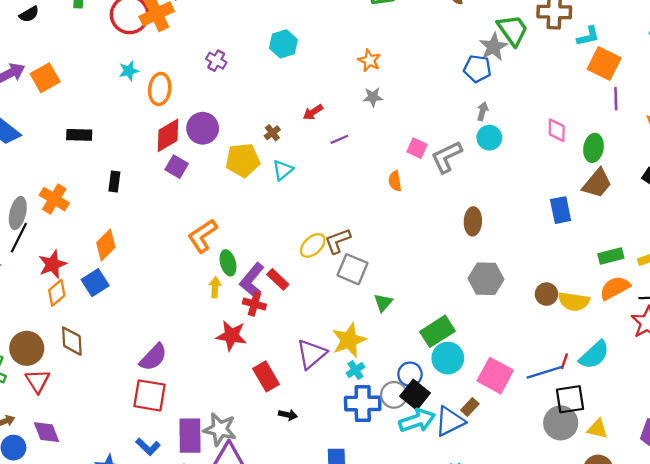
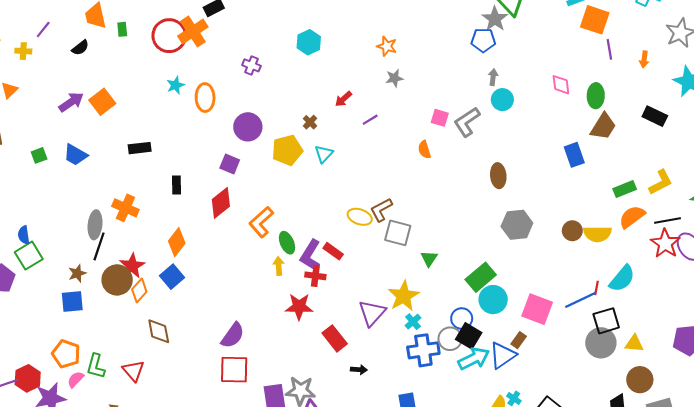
red diamond: (168, 135) -> (221, 203), moved
yellow ellipse: (313, 245) -> (360, 217), turned 70
brown circle: (27, 348) -> (117, 280), moved

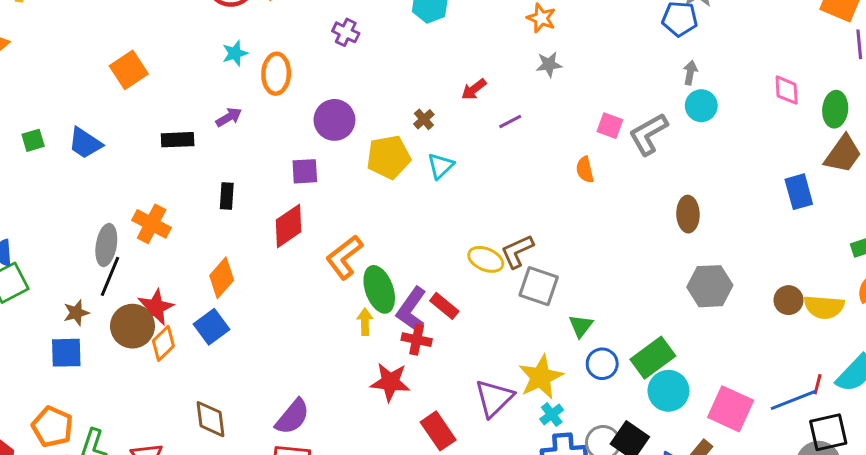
purple arrow: (71, 102) -> (229, 117), moved, size x0.7
purple square: (230, 164) -> (305, 171), turned -30
green ellipse: (287, 243) -> (379, 289), size x1.4
blue circle: (462, 319) -> (602, 364), moved
brown diamond: (159, 331) -> (210, 419), moved

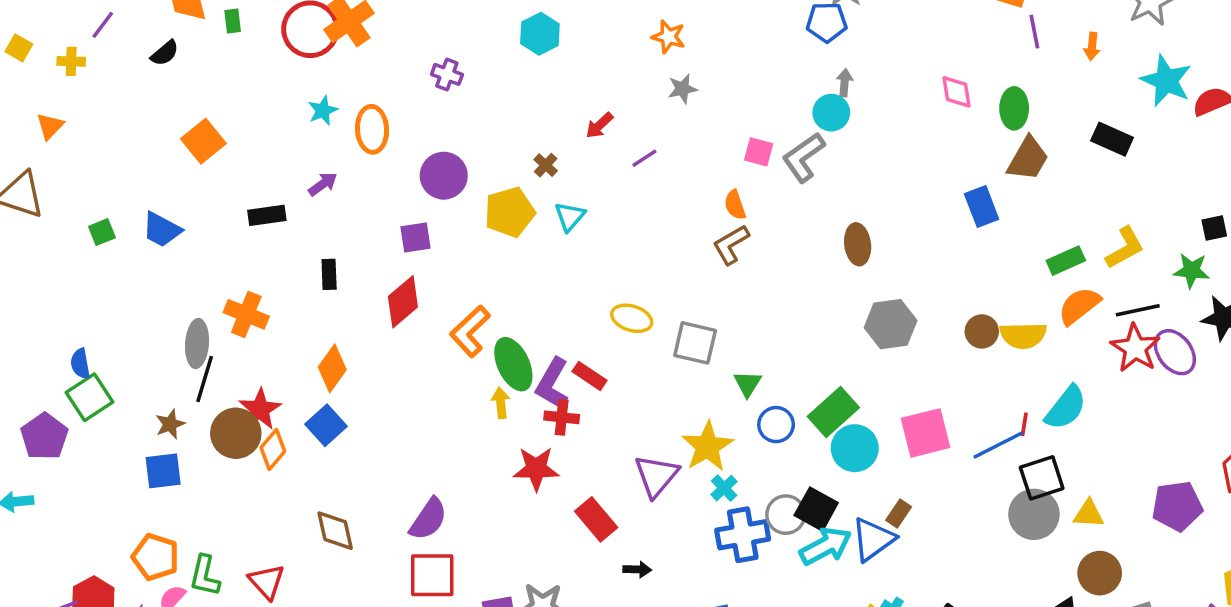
cyan circle: (701, 106) -> (831, 113), moved
brown L-shape: (517, 251) -> (731, 245), moved
pink square: (731, 409) -> (926, 433), moved, turned -33

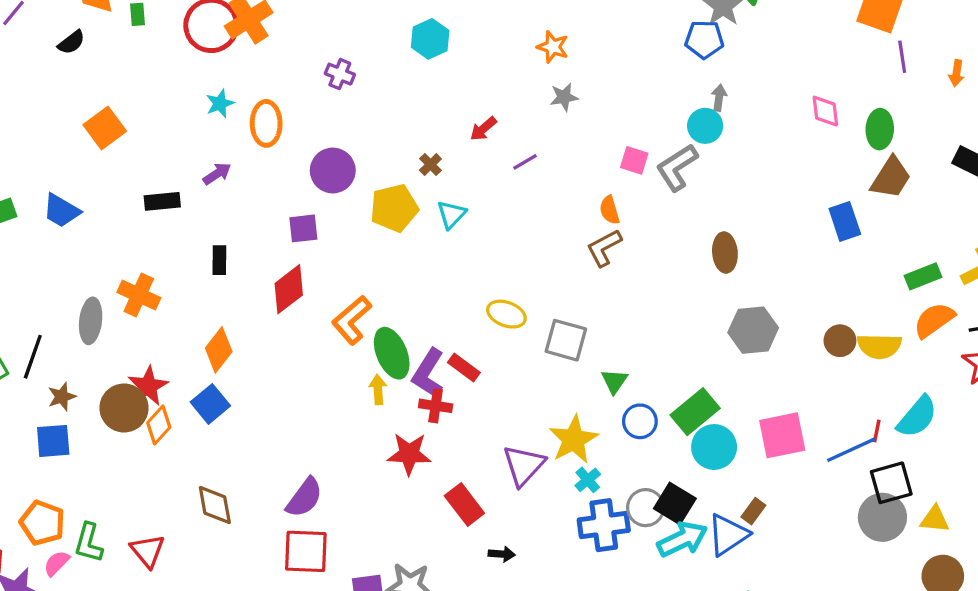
black line: (205, 379) -> (33, 357), moved

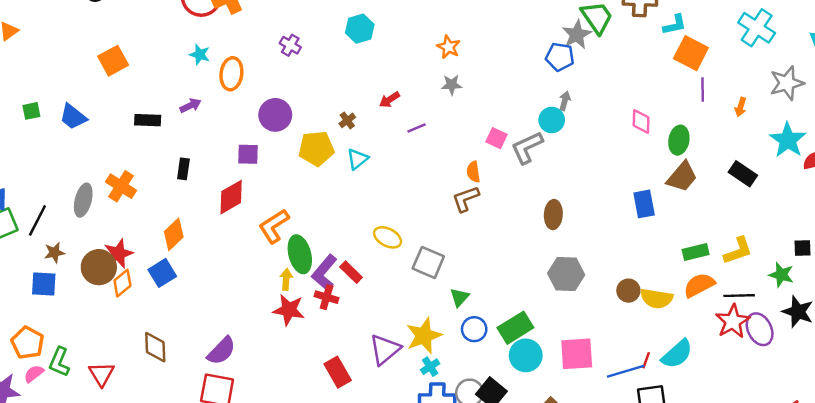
cyan star: (220, 103) -> (200, 55), turned 30
red star: (409, 454) -> (289, 310), moved

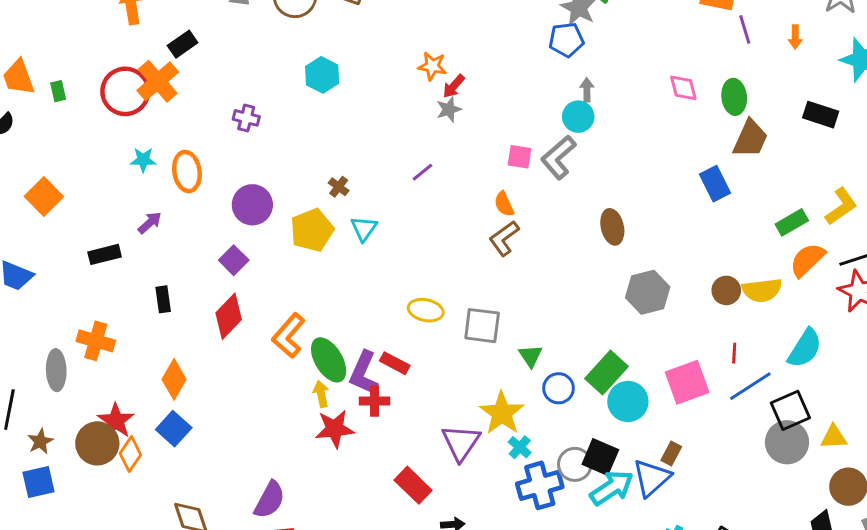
red arrow: (389, 100) -> (454, 86), moved
purple square: (248, 154) -> (234, 260), turned -30
red line: (646, 360) -> (734, 353), moved

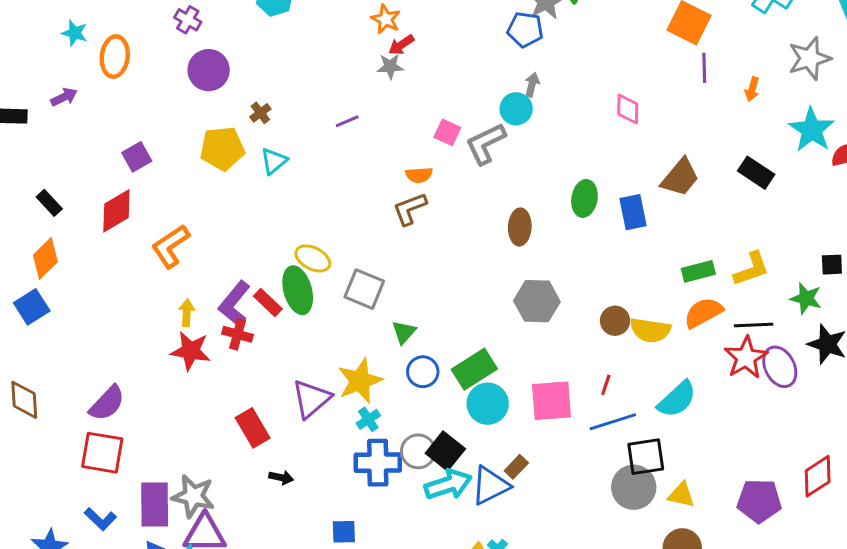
green ellipse: (734, 97) -> (584, 198), moved
orange semicircle: (504, 204) -> (419, 175), turned -85
purple circle: (252, 205) -> (209, 70), moved
black rectangle: (163, 299) -> (49, 203), moved, turned -50
green ellipse: (329, 360) -> (298, 290), moved

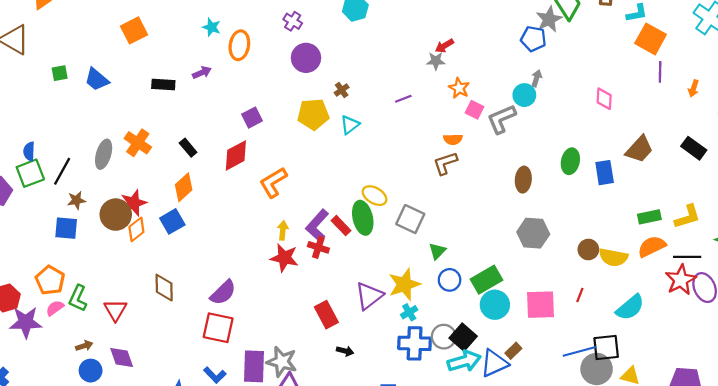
orange star: (386, 19) -> (459, 88), moved
blue line: (613, 422) -> (579, 351), moved

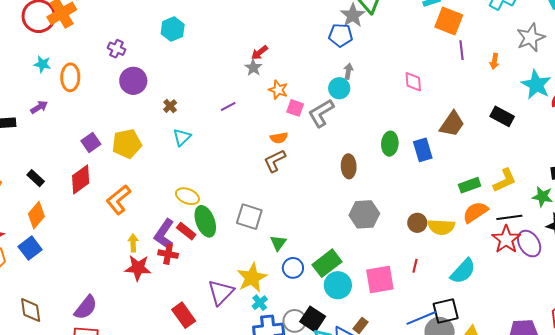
gray star: (436, 61) -> (253, 68), turned -30
yellow pentagon: (313, 114) -> (127, 144), moved
yellow ellipse: (375, 196) -> (187, 196), moved

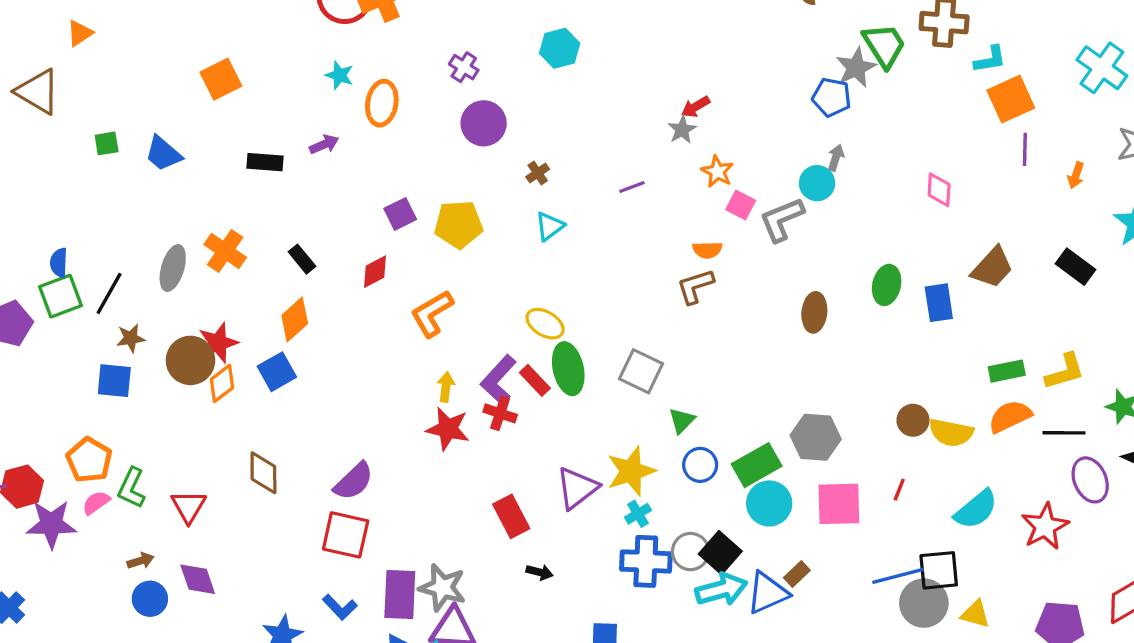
orange square: (449, 21) -> (1011, 99), turned 36
red diamond: (81, 179) -> (375, 272), size x0.7
gray hexagon: (364, 214) -> (816, 437), moved
red star: (506, 239) -> (1045, 526), moved

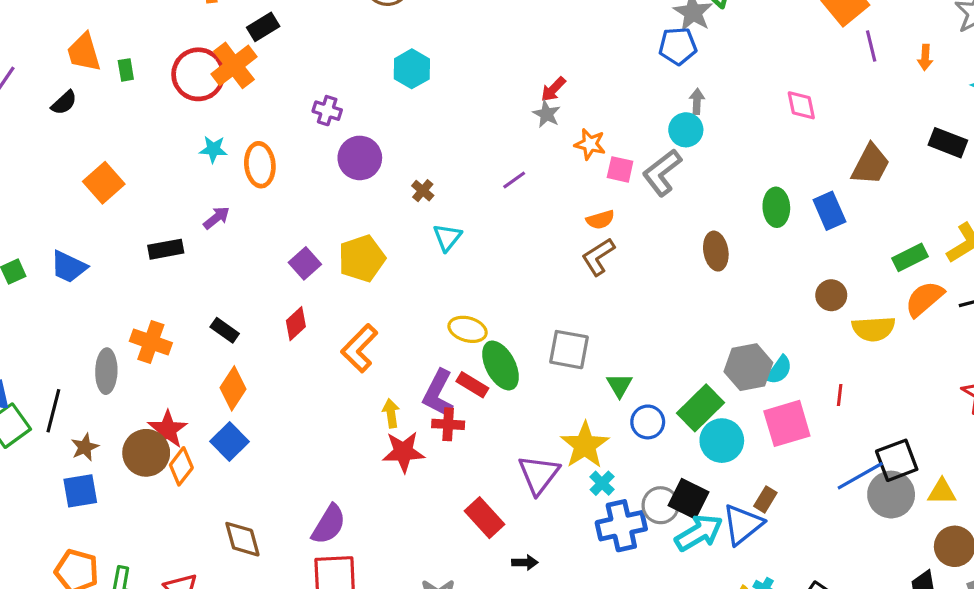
brown circle: (913, 420) -> (831, 295), moved
cyan semicircle: (976, 509) -> (779, 370), moved, size x0.7

